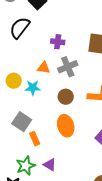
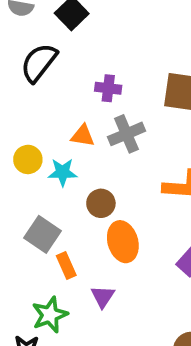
brown circle: (66, 97) -> (101, 203), moved
purple triangle: (50, 165) -> (103, 296), moved, turned 32

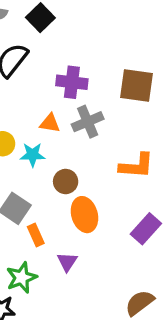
purple cross: (108, 88) -> (72, 82), size x1.4

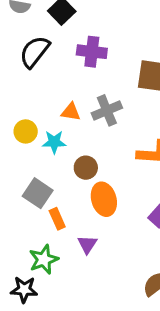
purple cross: (72, 82) -> (92, 52), moved

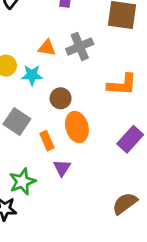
orange rectangle: (57, 219) -> (47, 141), moved

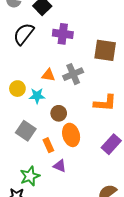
purple triangle: (62, 168) -> (60, 166), turned -40

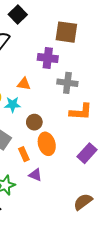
purple cross: (63, 34) -> (48, 58), moved
brown square: (105, 50) -> (66, 32), moved
gray cross: (73, 74) -> (67, 83), moved, turned 30

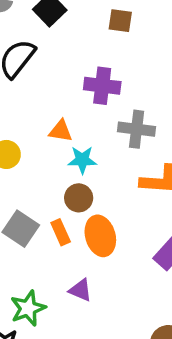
brown square: (66, 32) -> (120, 21), moved, size x0.6
cyan star: (13, 105) -> (82, 160), moved
orange rectangle: (24, 154) -> (61, 232), moved

